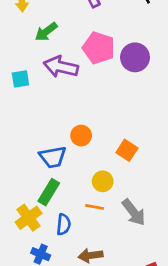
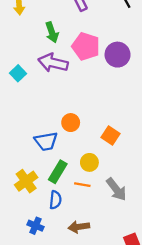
green arrow: (46, 32) -> (52, 32), moved, turned -72
cyan square: (20, 79) -> (18, 73), turned -35
green rectangle: (49, 192) -> (58, 172), moved
yellow cross: (29, 218) -> (26, 181), moved

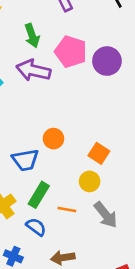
yellow circle: (89, 162) -> (90, 181), moved
blue semicircle: (55, 200) -> (36, 227), turned -60

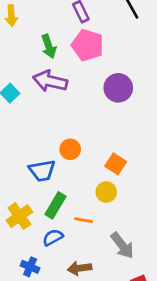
pink pentagon: (71, 52) -> (88, 45), moved
purple circle: (107, 61) -> (118, 88), moved
gray arrow: (106, 215) -> (122, 245), moved
blue semicircle: (36, 227) -> (53, 237), turned -65

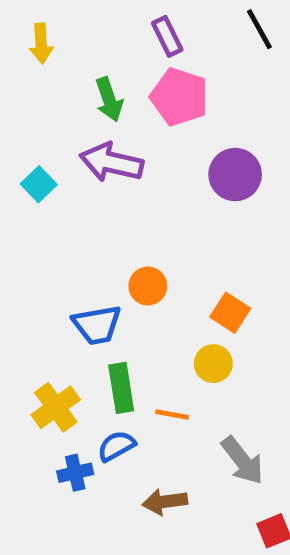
green rectangle: (55, 205) -> (121, 388), turned -40
blue cross: (30, 267) -> (75, 473), moved, turned -36

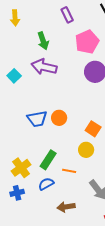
pink pentagon: (179, 97) -> (87, 42), moved, turned 30
blue trapezoid: (97, 325) -> (37, 119), moved
green rectangle: (121, 388) -> (48, 160), turned 42
blue cross: (75, 473) -> (17, 193), moved

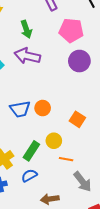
pink pentagon: (87, 42) -> (71, 30), turned 30
yellow circle: (86, 150) -> (54, 141), moved
orange line: (69, 171) -> (66, 159), moved

